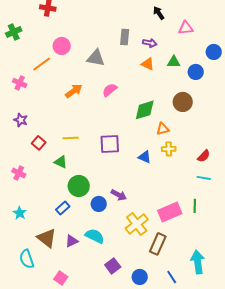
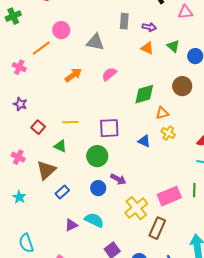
green triangle: (174, 62) -> (173, 46), turned 40
yellow cross: (169, 149) -> (168, 133), turned 32
green circle: (79, 186) -> (97, 156), moved
brown triangle: (47, 238) -> (46, 170), moved, turned 40

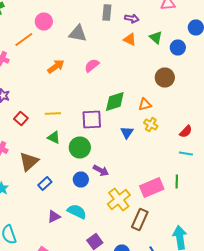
green diamond: (144, 94) -> (115, 102), moved
blue triangle: (144, 141) -> (127, 132), turned 40
green triangle: (60, 146) -> (54, 138), moved

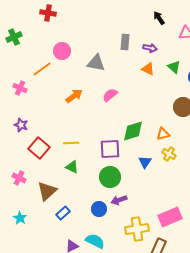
red square: (21, 118) -> (39, 148), size x1.5
green circle: (80, 148) -> (110, 177), moved
purple arrow: (101, 170) -> (119, 200), turned 133
yellow cross: (119, 200) -> (137, 229), turned 30

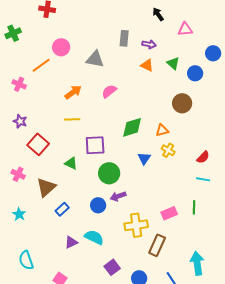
yellow line: (71, 143) -> (72, 119), moved
purple square: (110, 149) -> (95, 145), moved
pink rectangle: (170, 217) -> (169, 213), size x0.7

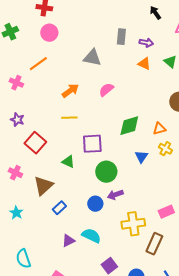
pink circle: (61, 47) -> (49, 33), moved

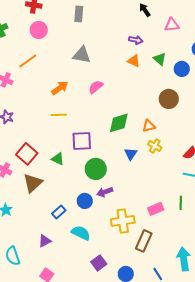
gray rectangle: (121, 37) -> (79, 14), moved
red square: (35, 143) -> (27, 154), moved
blue rectangle: (59, 208) -> (59, 212), moved
purple triangle: (68, 241) -> (45, 241), moved

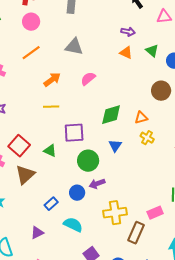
orange line: (28, 61) -> (31, 53), moved
blue triangle: (131, 154) -> (115, 146), moved
pink rectangle: (156, 209) -> (155, 213), moved

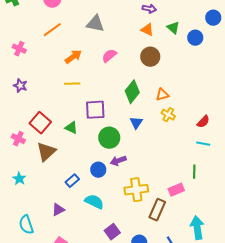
brown circle: (161, 91) -> (150, 57), moved
green diamond: (111, 115) -> (132, 92), turned -35

